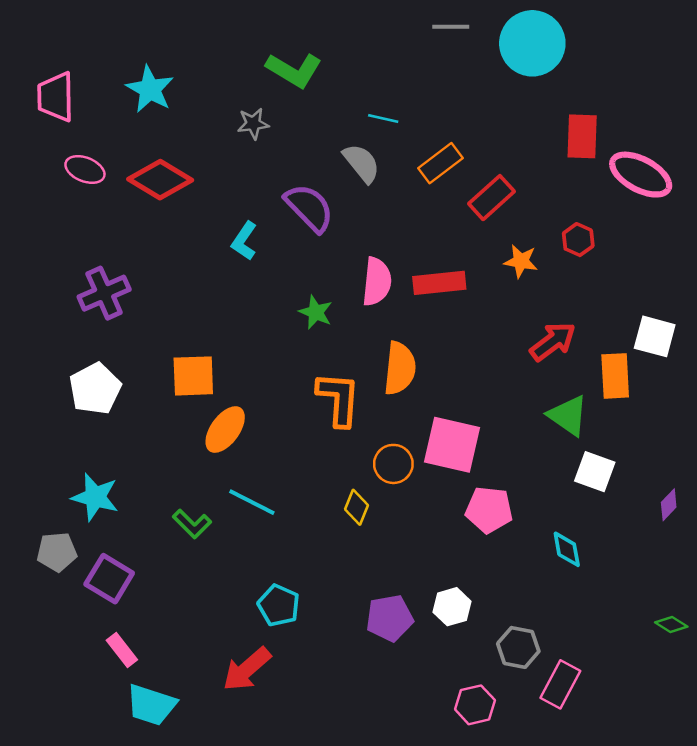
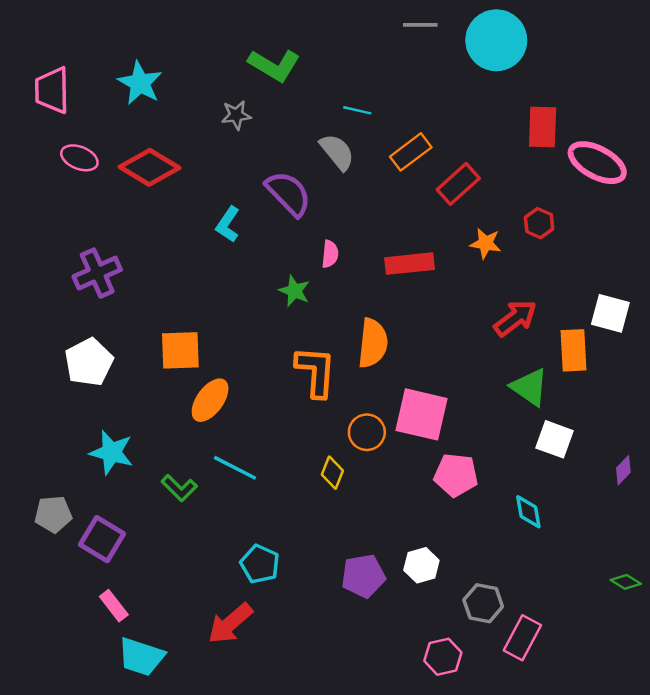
pink semicircle: (377, 282) -> (330, 254), moved, size x0.6
cyan star: (95, 497) -> (111, 452), moved

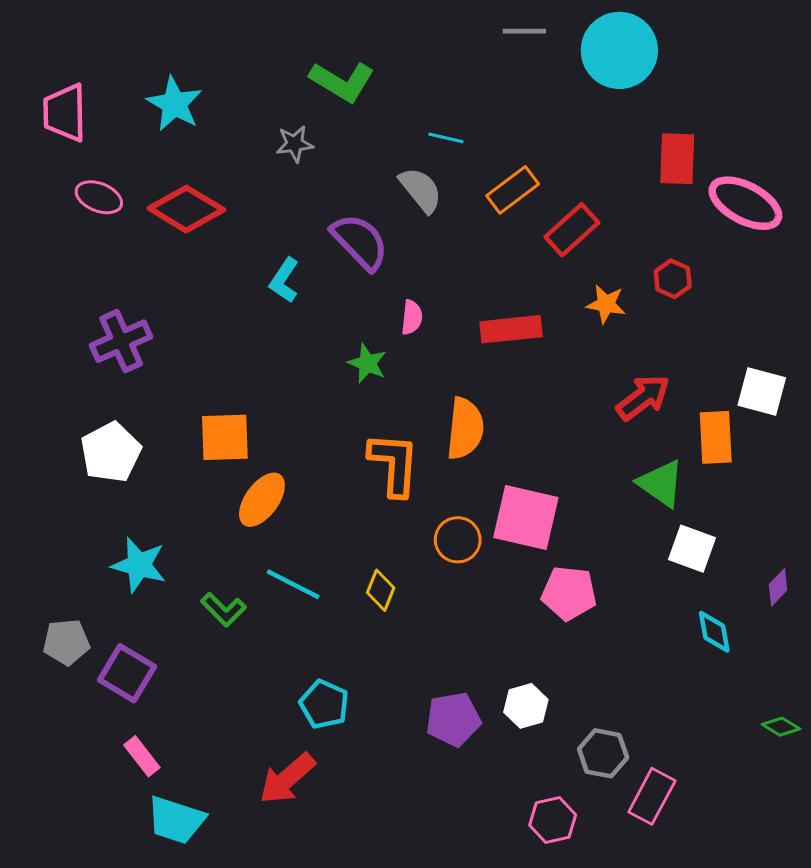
yellow diamond: (332, 473) -> (381, 590), moved
cyan diamond: (528, 512) -> (714, 632), moved

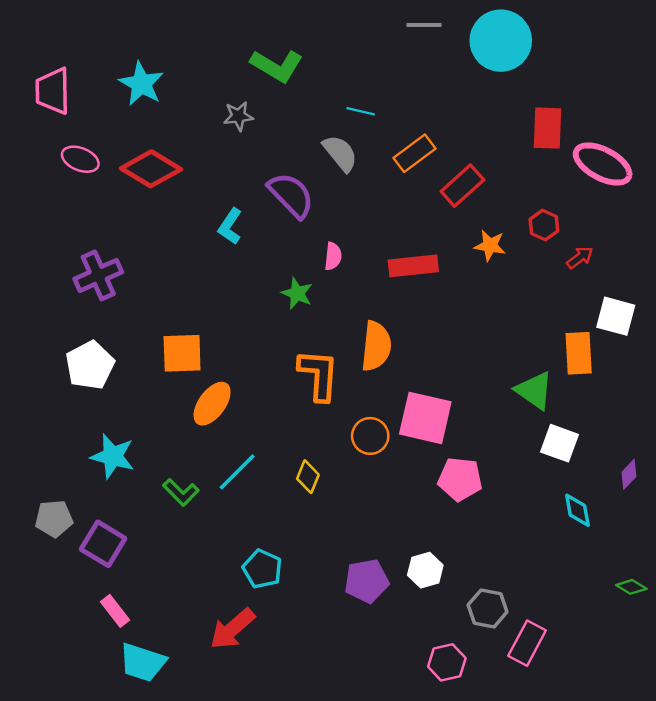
red arrow: (643, 397) -> (580, 257), moved, size x0.6
cyan line: (293, 584) -> (237, 472), turned -72

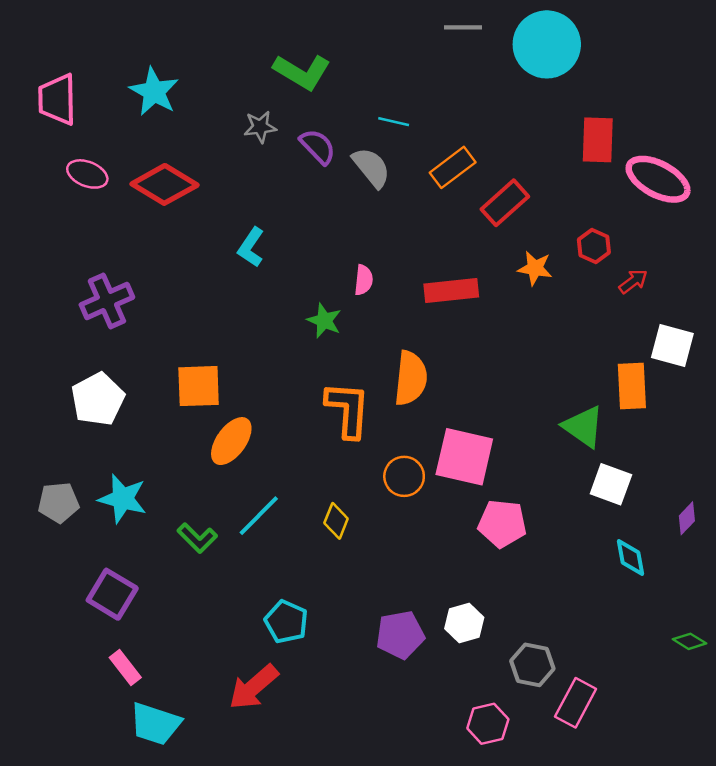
purple semicircle: (291, 195) -> (318, 147), moved, size x0.7
gray pentagon: (54, 519) -> (59, 503), moved

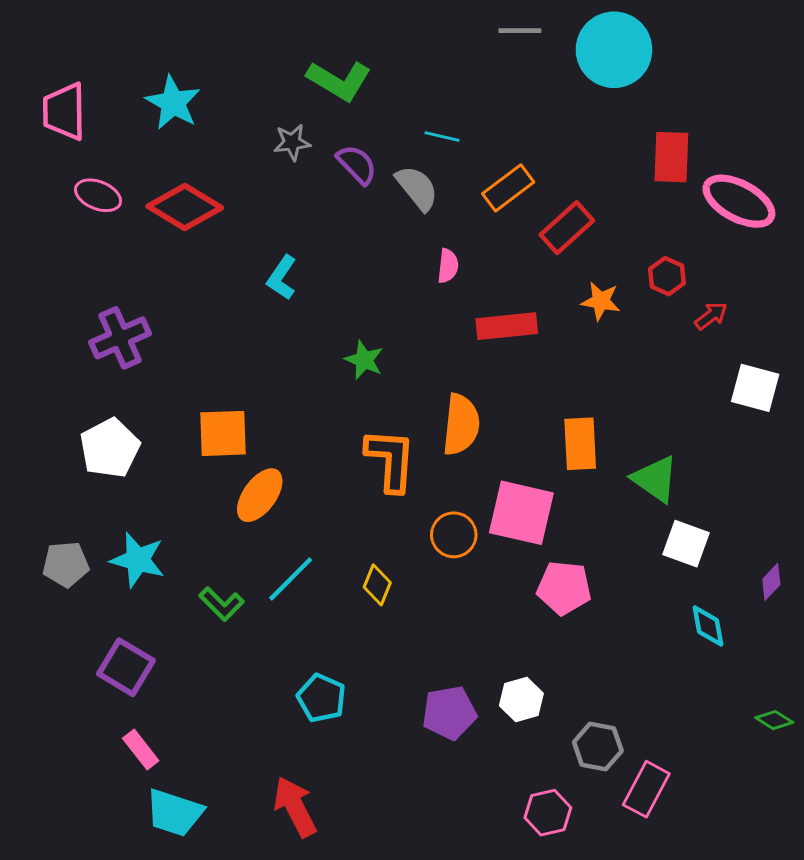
pink semicircle: (364, 280) -> (448, 266), moved
orange rectangle: (632, 386) -> (580, 444), moved
red arrow: (254, 687) -> (295, 807), moved, turned 104

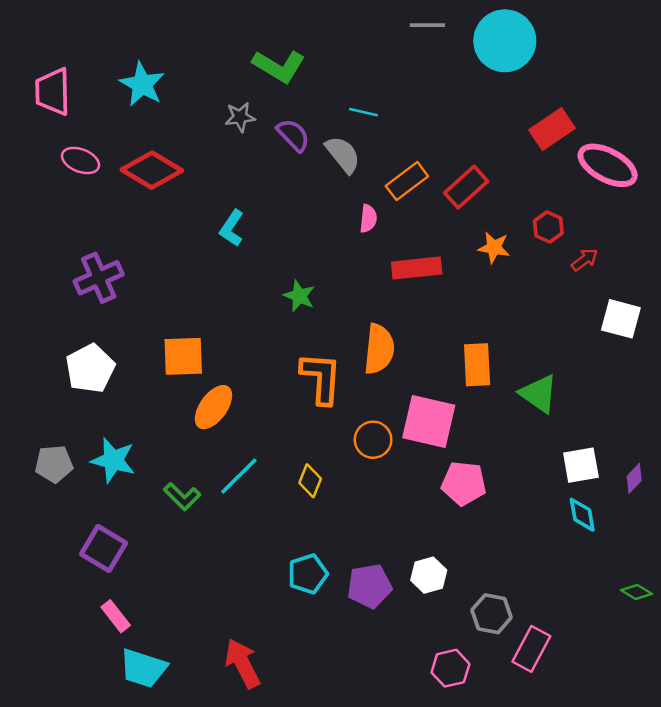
red rectangle: (671, 157) -> (552, 129), turned 54
orange rectangle: (508, 188) -> (407, 181), moved
white square: (686, 544) -> (581, 465), moved, turned -30
cyan pentagon: (321, 698) -> (308, 574), moved, turned 30

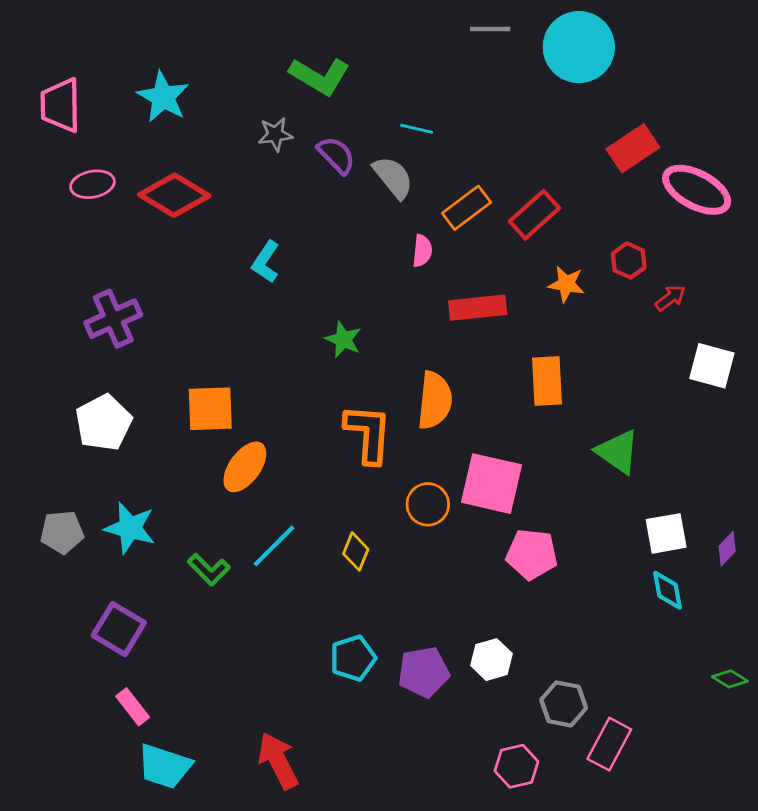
pink ellipse: (81, 160) -> (92, 184), turned -33
orange rectangle: (477, 365) -> (547, 381), moved

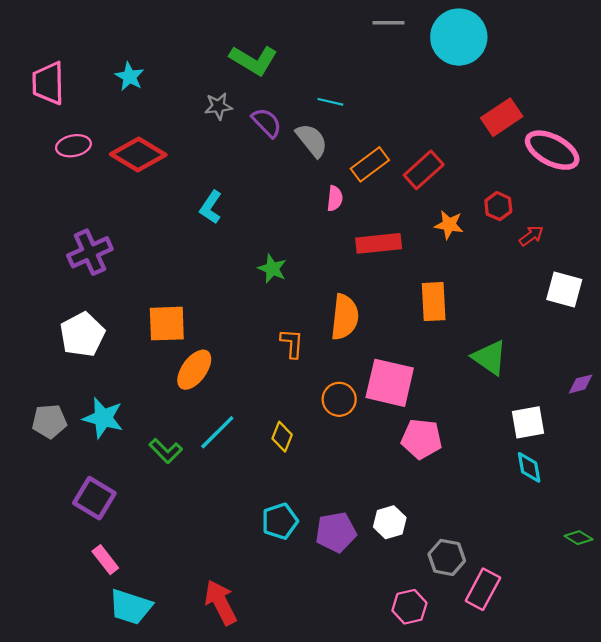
cyan star: (163, 97) -> (129, 77), size x0.7
orange L-shape: (368, 434) -> (292, 343), size x0.6
purple diamond: (727, 549) -> (581, 384), moved, turned 32

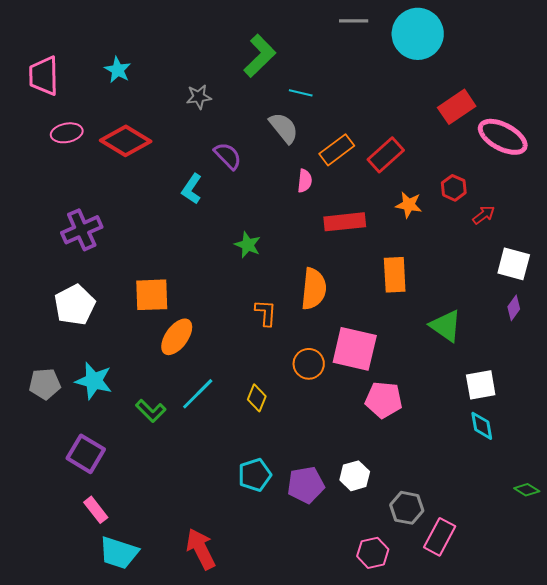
green L-shape: (254, 60) -> (260, 56), moved, turned -75
purple semicircle: (267, 123) -> (228, 156), moved
purple diamond: (581, 384) -> (514, 308), moved, turned -40

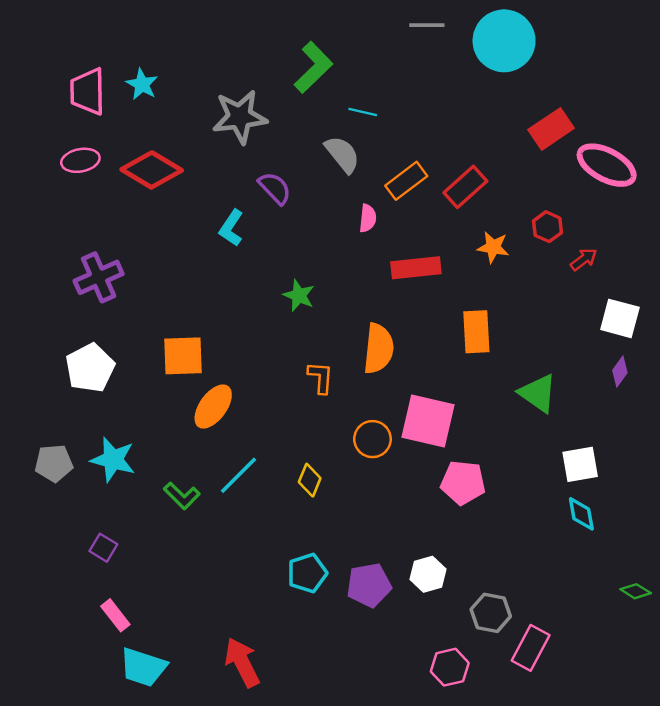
pink trapezoid: (44, 76) -> (88, 92), moved
gray star: (199, 97) -> (240, 117), size x1.8
purple square: (86, 454) -> (103, 548), size x0.6

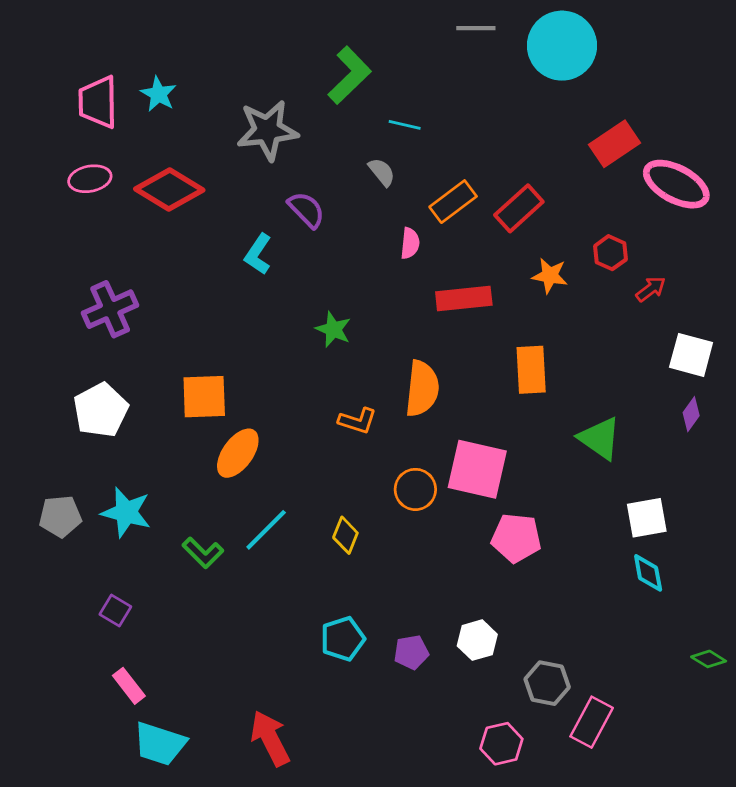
gray semicircle: (342, 154) -> (382, 172), size x0.7
orange L-shape: (321, 378) -> (358, 421), turned 104
purple pentagon: (369, 585) -> (411, 652), size x0.7

